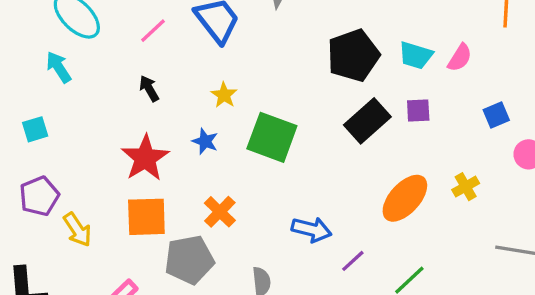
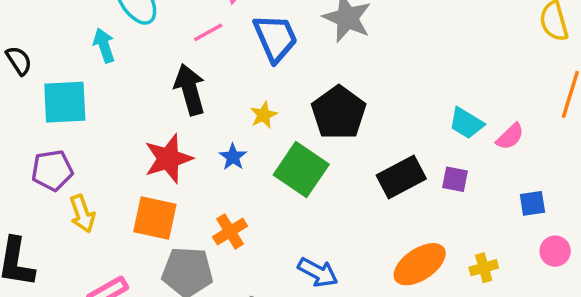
black pentagon: (353, 55) -> (339, 113), moved, turned -30
black arrow: (149, 88) -> (190, 90), size x1.8
cyan square: (35, 129) -> (65, 102), size x1.8

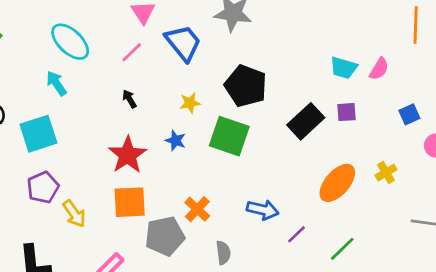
black arrow: (190, 90) -> (130, 99), size x0.5
yellow star: (264, 115) -> (190, 103), turned 30
orange cross: (230, 231) -> (197, 209), moved

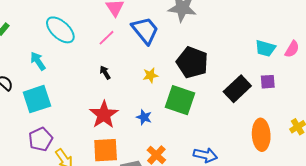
cyan arrow: (56, 83) -> (38, 61), moved
blue star: (176, 141) -> (144, 117), moved
orange ellipse: (337, 183) -> (261, 135), turned -44

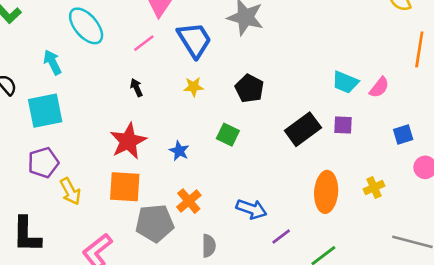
black pentagon: (192, 62) -> (249, 88), size x0.7
yellow star: (150, 75) -> (194, 87), moved
green square: (180, 100) -> (228, 135), size x0.6

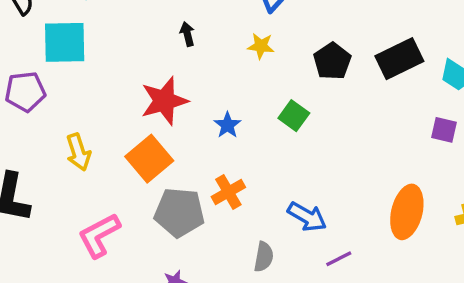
black rectangle: (303, 129) -> (399, 59), moved
purple pentagon: (43, 163) -> (25, 92), moved
orange square: (125, 187) -> (149, 159), turned 36
gray semicircle: (209, 246) -> (264, 257), moved

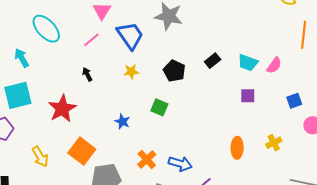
black rectangle: (399, 59) -> (213, 61), size x0.6
red star: (164, 101) -> (62, 109), moved
orange cross: (228, 192) -> (147, 160), moved
orange ellipse: (407, 212) -> (237, 148), size x0.7

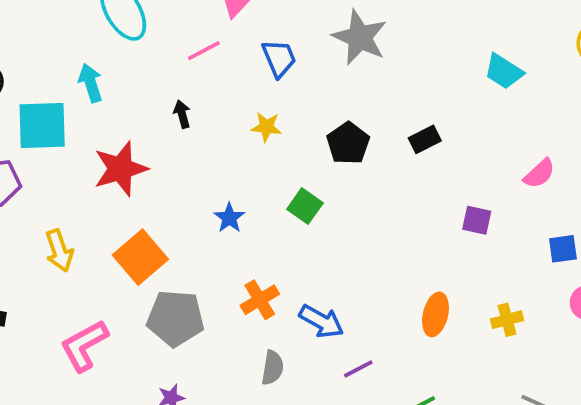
blue trapezoid: (130, 36) -> (279, 58), size x0.7
cyan arrow: (22, 58) -> (91, 83), moved
cyan trapezoid: (248, 63) -> (504, 71), moved

